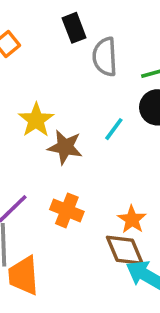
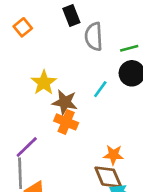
orange cross: (67, 210) -> (66, 122), moved
orange star: (132, 219) -> (113, 155), turned -30

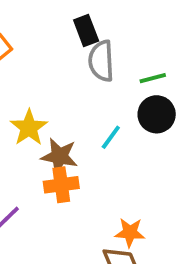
black rectangle: (71, 15) -> (86, 30), moved
orange cross: (66, 122) -> (61, 185), turned -30

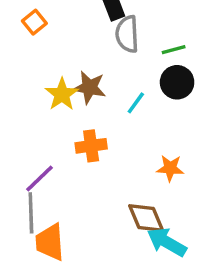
brown star: (59, 156) -> (89, 87), moved
orange star: (130, 232) -> (170, 168), moved

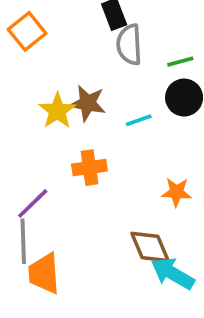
orange square: (34, 22) -> (27, 31), size x1.4
cyan line: (136, 103) -> (139, 120), turned 35

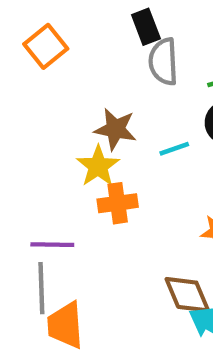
yellow star: (57, 111) -> (98, 166), moved
purple line: (33, 203) -> (52, 245), turned 45

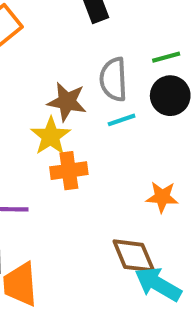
gray semicircle: (163, 62) -> (113, 79), moved

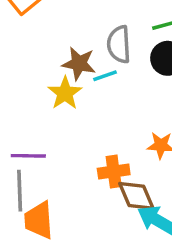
cyan line: (122, 120) -> (105, 76), moved
orange cross: (69, 171) -> (114, 171), moved

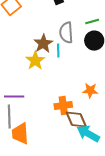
brown star: (79, 64) -> (43, 44), turned 30
cyan line: (105, 76) -> (58, 51), turned -72

